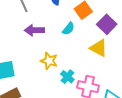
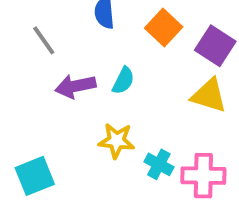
cyan semicircle: (69, 29) -> (123, 81), moved

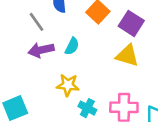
gray line: (44, 40) -> (36, 22), moved
cyan cross: (159, 164) -> (87, 108), moved

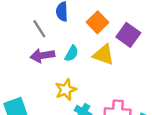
yellow triangle: (127, 56) -> (104, 55), moved
yellow star: (68, 85) -> (66, 90), turned -30

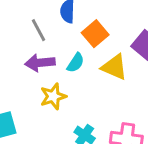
orange square: (97, 22) -> (95, 34), moved
yellow star: (66, 90) -> (53, 96), moved

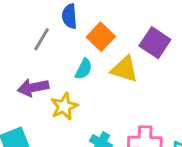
gray line: (39, 30) -> (42, 39), turned 65
purple arrow: (40, 63) -> (33, 88), moved

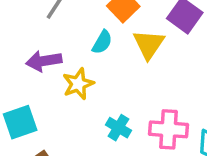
yellow triangle: (124, 69) -> (149, 44), turned 44

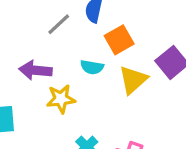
cyan semicircle: (102, 42) -> (92, 67), turned 55

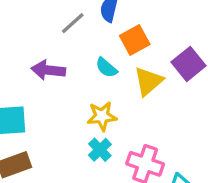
cyan semicircle: (92, 67) -> (106, 68), turned 30
yellow star: (61, 99) -> (102, 116), moved

